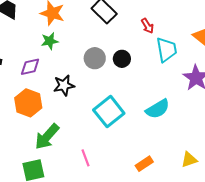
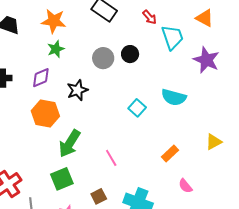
cyan semicircle: (158, 109) -> (174, 97), turned 55
cyan square: (109, 112) -> (137, 108), moved, size x0.6

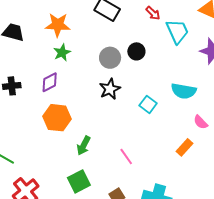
black star: (77, 90) -> (110, 89), moved
green arrow: (70, 144) -> (84, 146), size x0.7
pink semicircle: (185, 186) -> (201, 122), moved

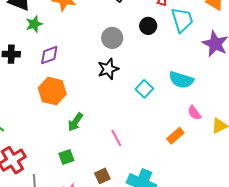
black circle: (136, 51) -> (148, 26), moved
green star: (62, 53) -> (34, 24), moved
green square: (79, 181) -> (66, 157), size x0.7

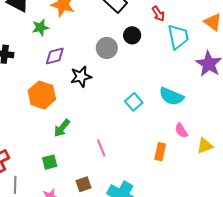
green star: (34, 24) -> (40, 28), moved
black circle: (148, 26) -> (132, 35), moved
purple diamond: (49, 55) -> (55, 56), moved
black star: (108, 69) -> (81, 77), moved
orange rectangle: (175, 136) -> (160, 152), turned -42

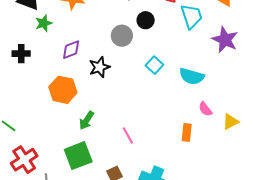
green star: (40, 28) -> (44, 23), moved
cyan square: (134, 102) -> (154, 65), moved
green square: (50, 162) -> (78, 156), size x1.8

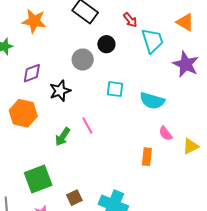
cyan square: (154, 65) -> (115, 89), turned -36
green arrow: (86, 120) -> (63, 137), moved
pink line: (128, 136) -> (87, 125), moved

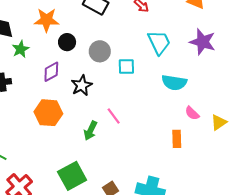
cyan trapezoid: (152, 41) -> (159, 42), moved
black circle: (106, 44) -> (67, 42), moved
cyan square: (115, 89) -> (126, 67), moved

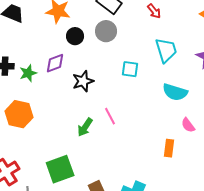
green star: (21, 49) -> (28, 73), moved
gray circle: (100, 51) -> (106, 31), moved
orange hexagon: (48, 113) -> (19, 114), moved

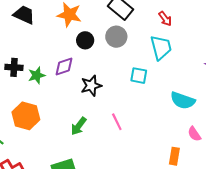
cyan trapezoid: (166, 50) -> (161, 48), moved
green arrow: (85, 127) -> (79, 126), moved

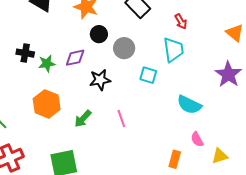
gray circle: (116, 37) -> (124, 48), moved
orange hexagon: (26, 116) -> (47, 104), moved

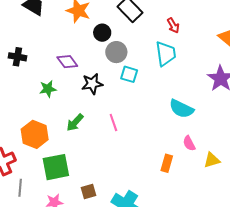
black circle: (99, 34) -> (102, 33), moved
purple diamond: (75, 58) -> (67, 62), turned 65
green star: (47, 63) -> (48, 89), moved
cyan square: (148, 75) -> (129, 74), moved
orange hexagon: (47, 104) -> (35, 134), moved

